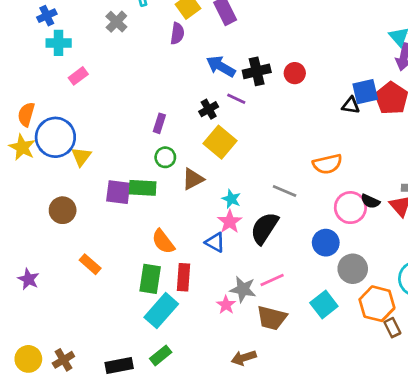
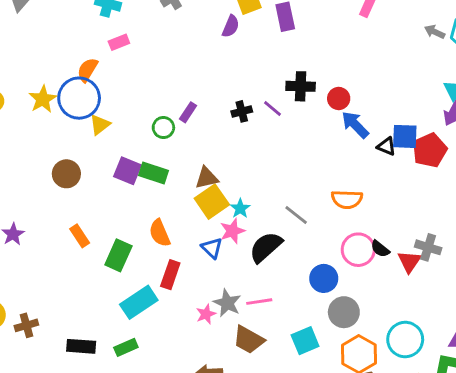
blue arrow: (221, 66) -> (355, 125), moved
orange semicircle: (26, 114) -> (87, 70), moved
yellow square: (220, 142) -> (212, 202), moved
green circle: (165, 157) -> (163, 128), moved
green rectangle: (150, 279) -> (118, 255), moved

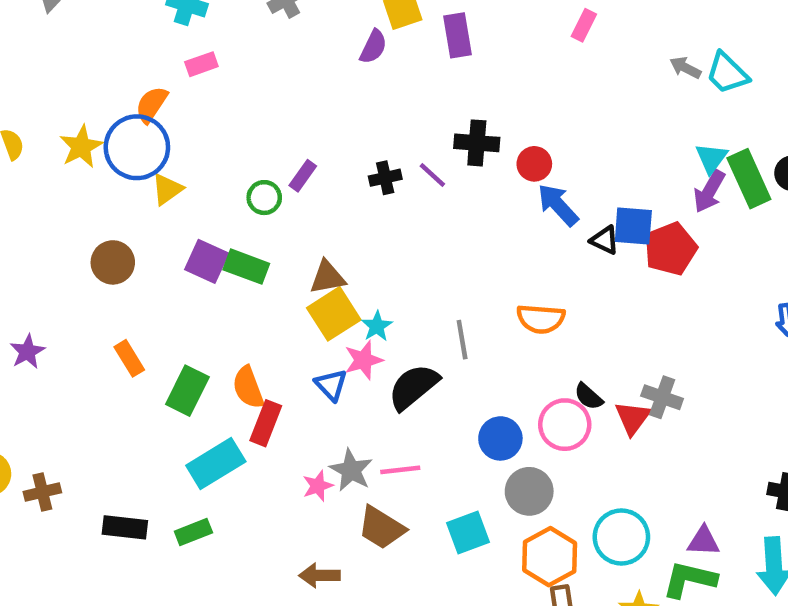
gray line: (296, 215) -> (462, 340), turned 40
orange semicircle: (160, 233) -> (248, 387), moved
pink circle: (358, 250) -> (565, 425), moved

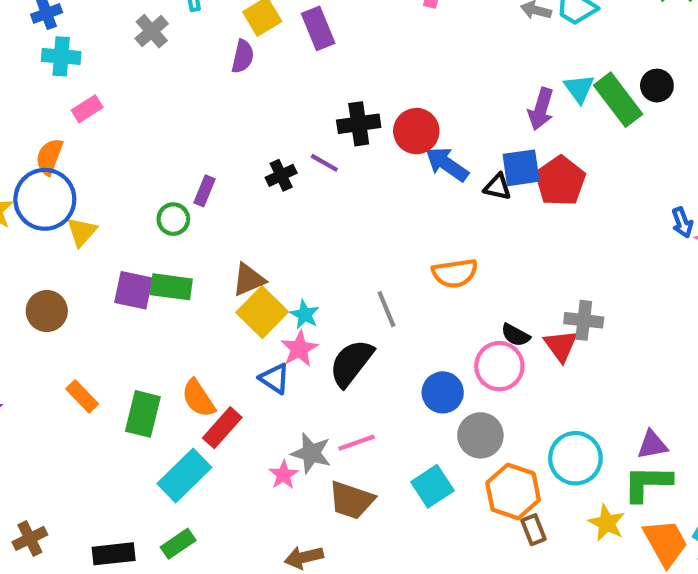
red circle: (534, 164) -> (416, 131), size x1.4
purple arrow: (709, 191) -> (541, 109), moved
red rectangle: (266, 423) -> (222, 428), turned 33

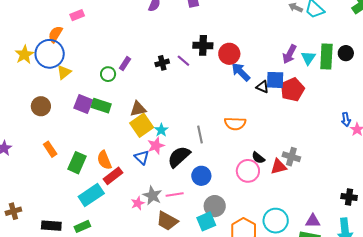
cyan triangle: (579, 89) -> (308, 58), moved
green rectangle: (618, 100) -> (326, 56), turned 30
red triangle: (561, 346) -> (278, 167), turned 42
blue circle: (443, 392) -> (201, 176), moved
gray circle: (480, 435) -> (215, 206), moved

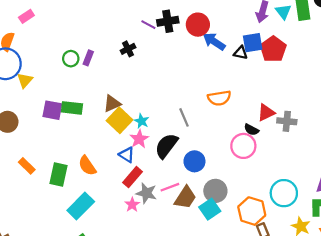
purple line: (183, 61) -> (148, 25), moved
green circle: (108, 74) -> (71, 59), moved
red triangle: (278, 167) -> (266, 113), moved
red rectangle: (113, 176) -> (132, 177), moved
brown trapezoid: (167, 221) -> (185, 198), moved, turned -75

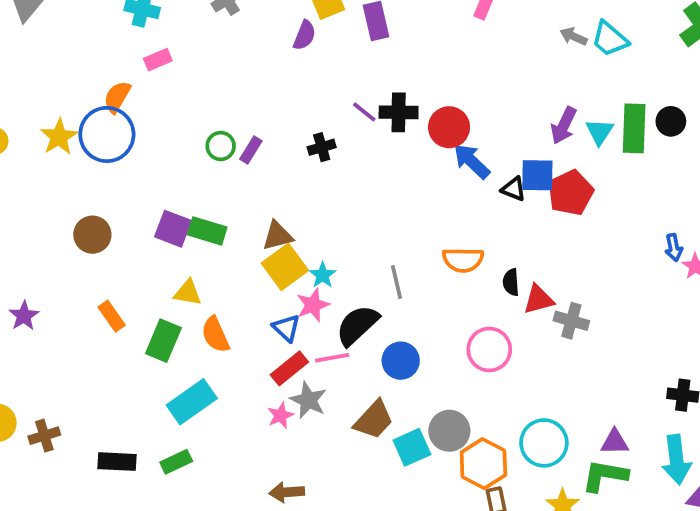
yellow triangle: (25, 80) -> (188, 293), moved, turned 49
black semicircle: (251, 130) -> (511, 282), moved, turned 48
pink line: (170, 187) -> (332, 358), moved
gray circle: (215, 191) -> (449, 431), moved

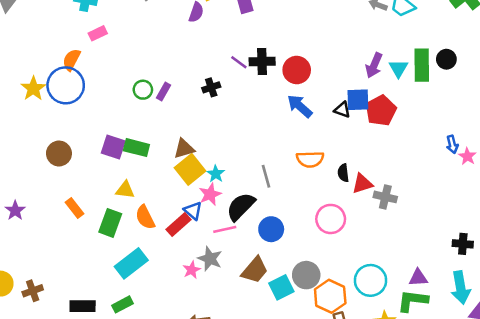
blue arrow: (472, 161) -> (300, 106), moved
red rectangle: (289, 368) -> (178, 225), moved

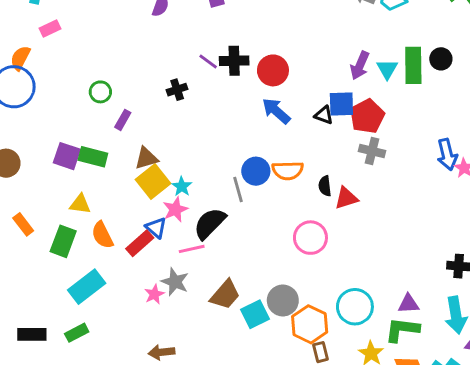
purple rectangle: (163, 91) -> (123, 120), moved
blue arrow: (452, 144) -> (447, 154), size x1.5
gray cross: (385, 197) -> (372, 151), moved
blue circle: (271, 229) -> (256, 171), moved

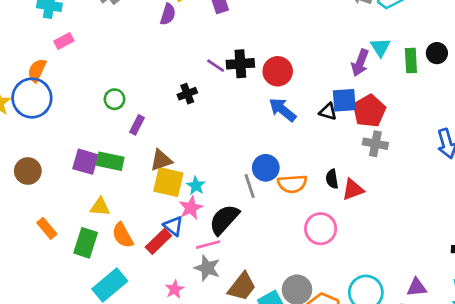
green rectangle: (413, 65) -> (411, 60), size x0.7
cyan triangle: (387, 69) -> (380, 47), moved
orange semicircle: (288, 171) -> (292, 184), moved
yellow square: (153, 181) -> (168, 182), turned -36
gray star: (175, 282) -> (207, 268), moved

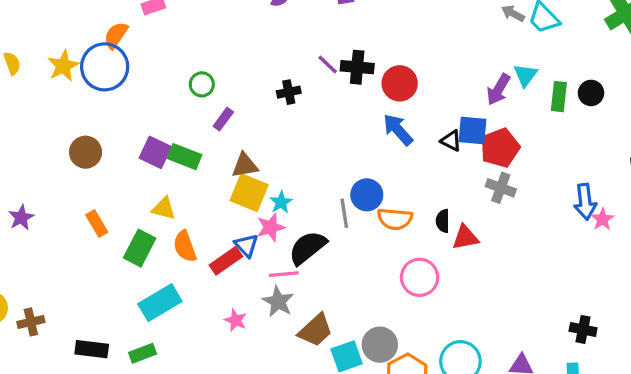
pink star: (175, 289) -> (235, 320), turned -30

